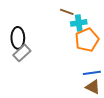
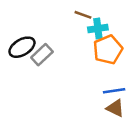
black ellipse: (18, 38) -> (22, 47), turned 60
gray rectangle: (22, 53) -> (42, 55), moved

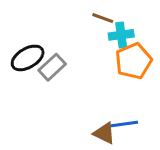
blue line: (114, 91) -> (124, 124), moved
brown triangle: (115, 108) -> (104, 133), moved

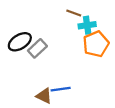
blue line: (124, 124) -> (61, 89), moved
brown triangle: (104, 133) -> (44, 96), moved

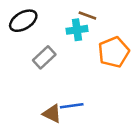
cyan cross: (87, 25) -> (77, 30), moved
black ellipse: (20, 42) -> (23, 21), moved

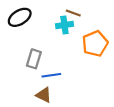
gray rectangle: (44, 57) -> (34, 59), moved, turned -30
blue line: (72, 106) -> (51, 75), moved

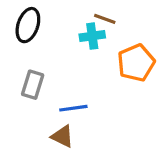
black ellipse: (20, 17) -> (28, 25), turned -40
gray rectangle: (34, 59) -> (33, 85), moved

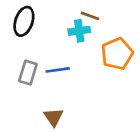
blue line: (73, 108) -> (58, 70), moved
brown triangle: (62, 136) -> (54, 117), turned 30

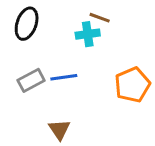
orange pentagon: (117, 54) -> (132, 85), moved
gray rectangle: (28, 73) -> (31, 80), turned 45

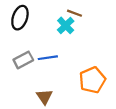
cyan cross: (88, 34) -> (66, 25), turned -36
orange pentagon: (132, 85) -> (92, 80), moved

